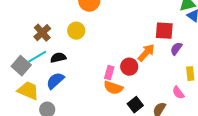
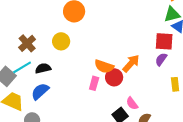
red square: (164, 31) -> (164, 41), moved
orange semicircle: (113, 88) -> (104, 66), moved
pink semicircle: (178, 93) -> (132, 103), moved

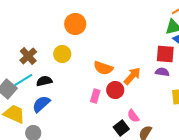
purple semicircle: (161, 59) -> (162, 72), turned 64
orange semicircle: (104, 66) -> (103, 68), moved

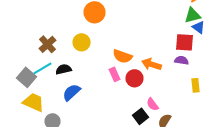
orange arrow: (132, 76) -> (152, 64), turned -114
pink rectangle: (95, 96) -> (114, 74), moved, turned -40
blue semicircle: (41, 104) -> (72, 92), moved

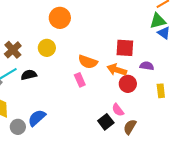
red square: (184, 42) -> (125, 48), moved
red circle: (134, 78) -> (128, 84), moved
blue semicircle: (72, 92) -> (37, 118), moved

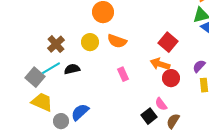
red square: (125, 48) -> (168, 42), turned 36
orange semicircle: (88, 62) -> (117, 41), moved
purple semicircle: (147, 66) -> (199, 66), moved, turned -56

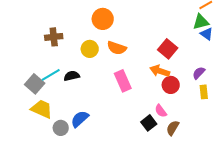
brown cross: (56, 44) -> (54, 37), moved, turned 36
pink rectangle: (123, 74) -> (123, 81), size x1.5

